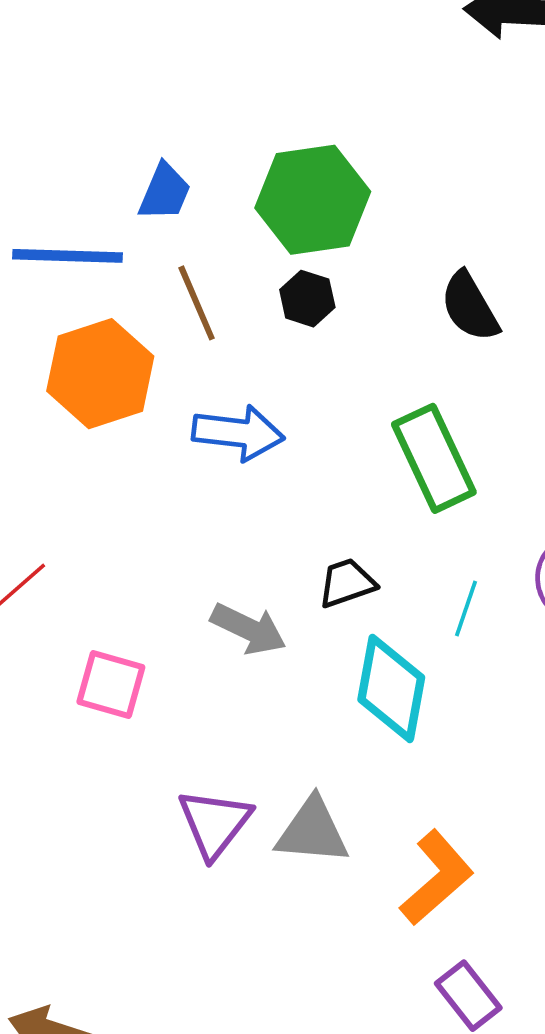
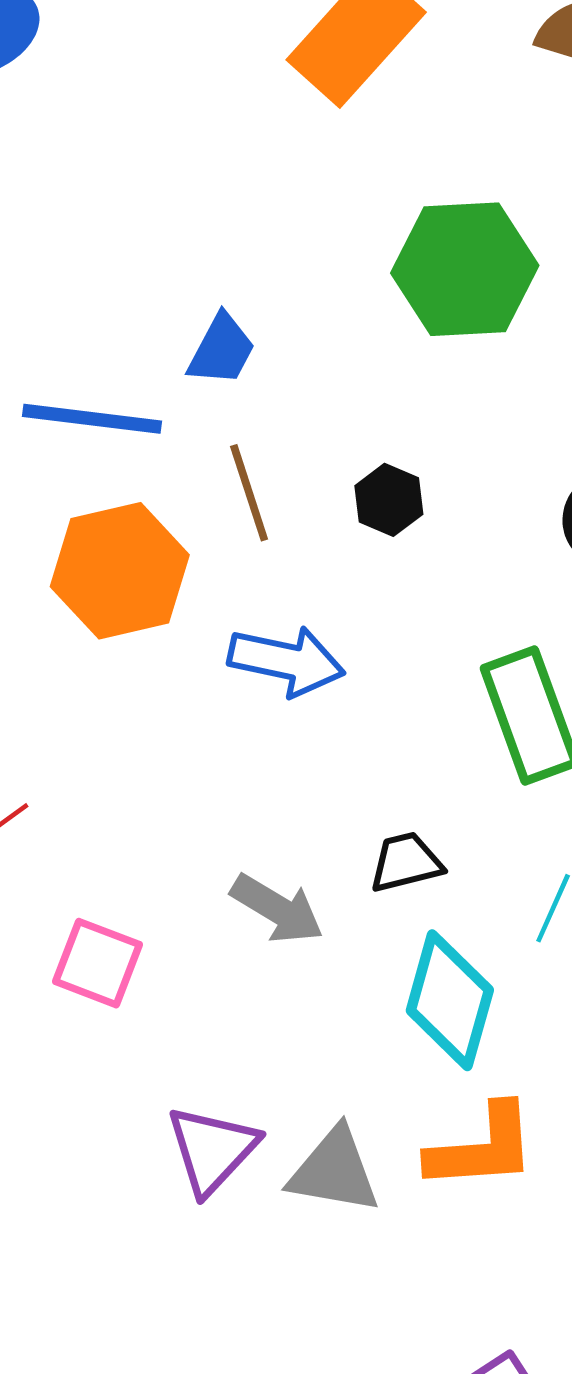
green hexagon: (313, 200) -> (465, 269), moved
orange L-shape: (437, 878) -> (482, 1148), moved, turned 32

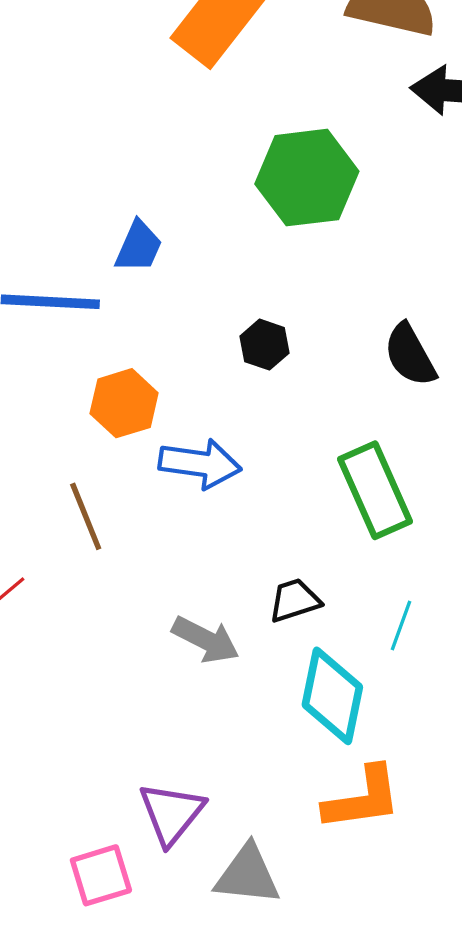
brown line: (249, 493) -> (86, 516), moved
orange hexagon: (120, 571) -> (124, 403), moved, size x0.7
pink square: (98, 963) -> (101, 875), moved, turned -34
gray triangle: (334, 1171) -> (247, 875), moved

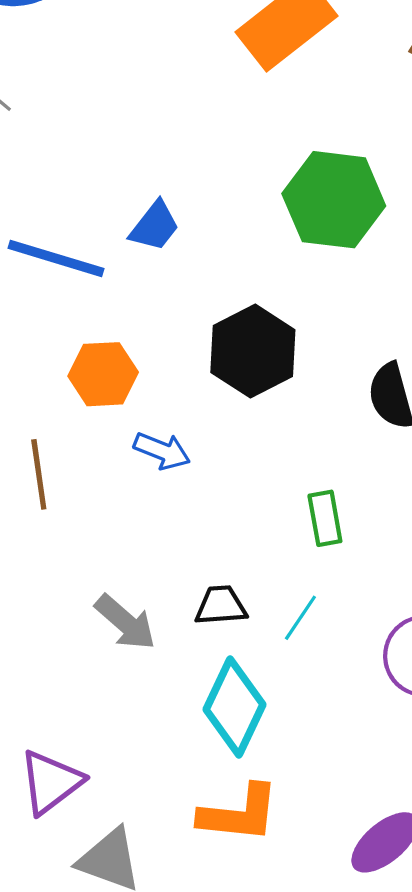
black hexagon: (264, 345) -> (253, 351), size x1.8
blue arrow: (200, 464) -> (162, 451), size x0.7
green rectangle: (375, 490) -> (325, 518), size x0.6
cyan line: (401, 626) -> (300, 618), moved

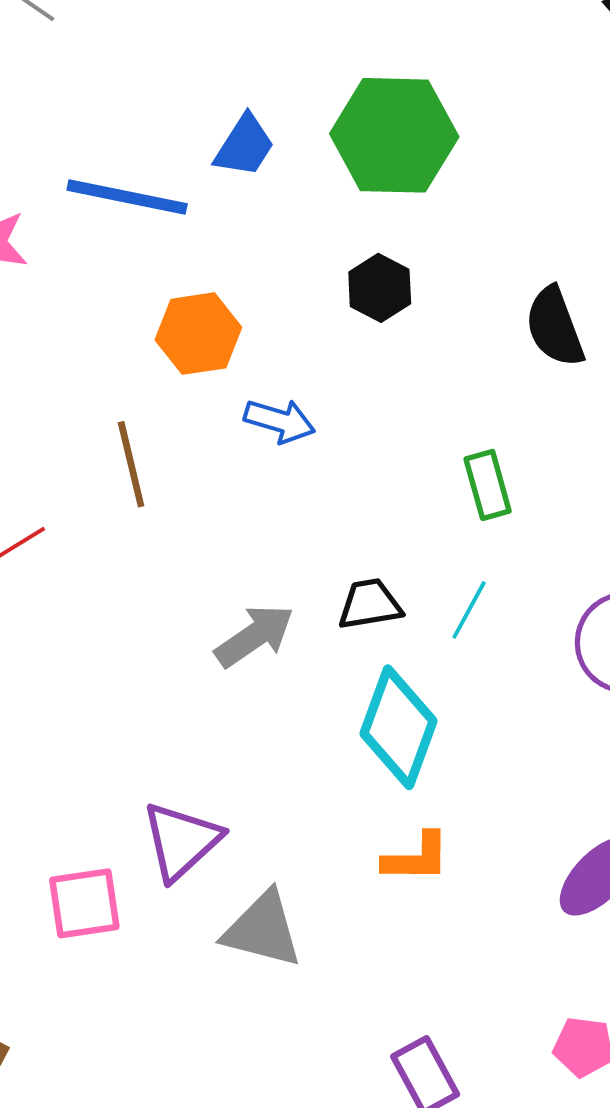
green hexagon: (334, 200) -> (394, 135), moved
black hexagon: (253, 351) -> (380, 288), size x0.6
gray arrow: (125, 622) -> (255, 636), turned -70
orange L-shape: (239, 814) -> (416, 858), size x0.7

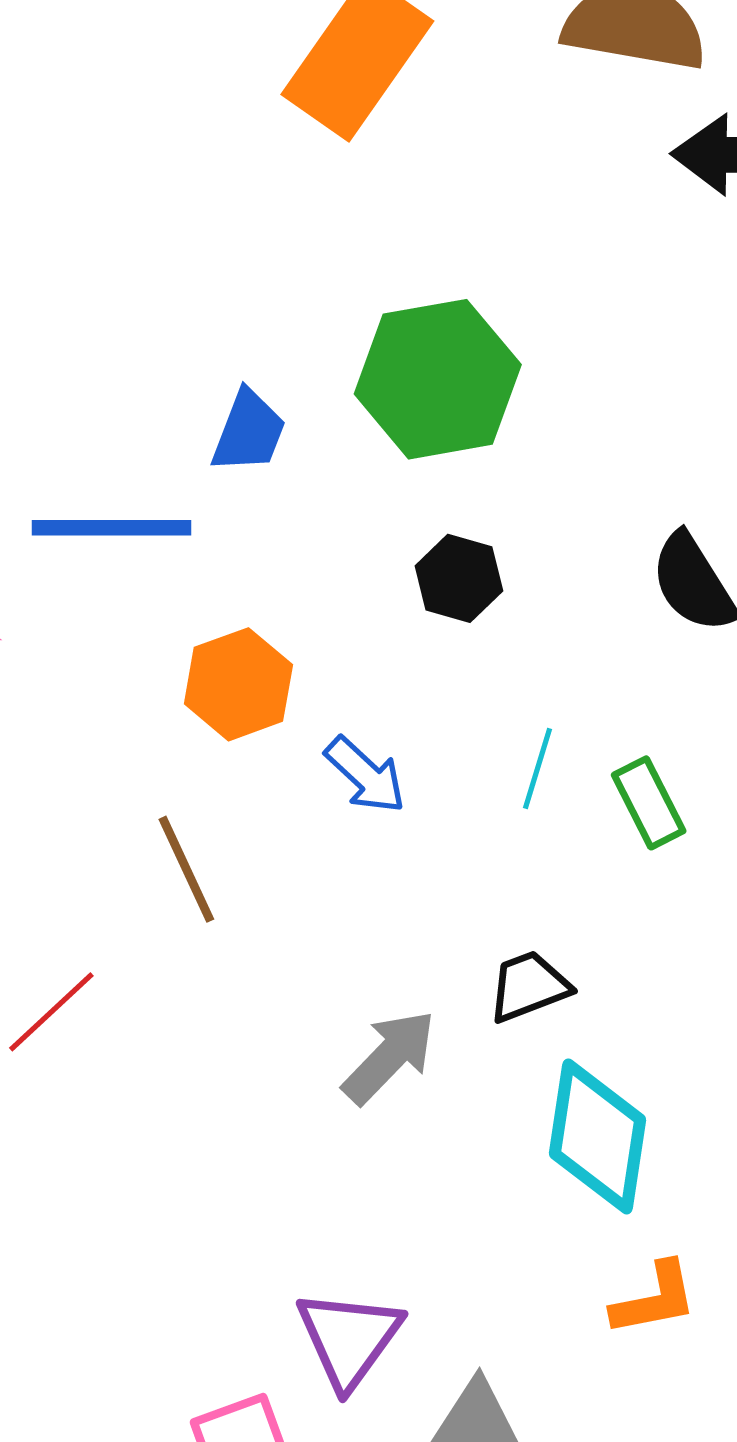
blue arrow: (280, 421) -> (365, 775), turned 38
cyan line: (469, 610) -> (538, 769), moved

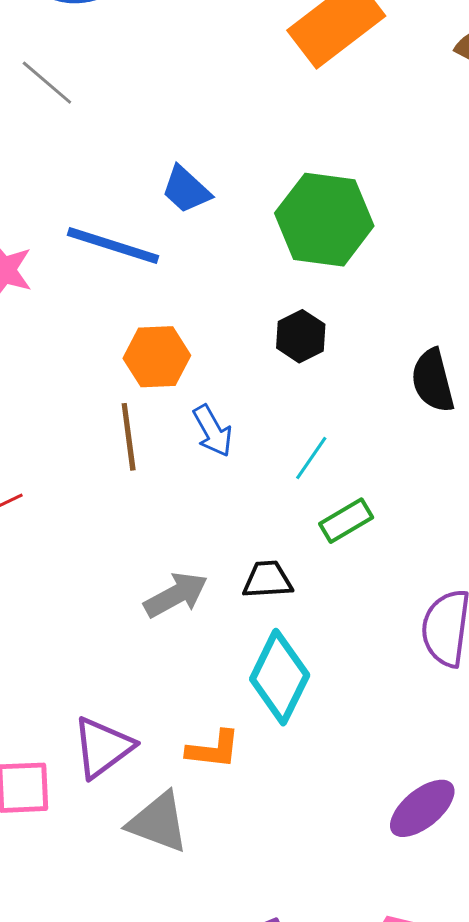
blue trapezoid: (249, 432) -> (186, 190), moved, turned 94
green rectangle: (649, 803) -> (346, 521), moved, turned 69
brown line: (186, 869) -> (129, 437), moved
orange L-shape: (654, 1299) -> (213, 749), moved

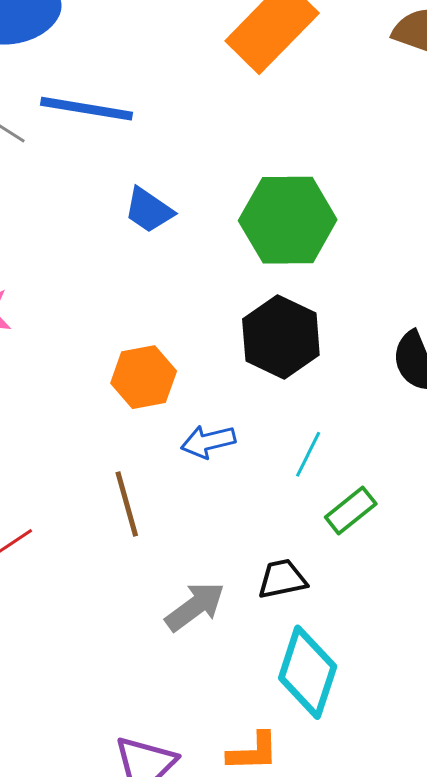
blue line: (113, 246) -> (86, 109), moved
black hexagon: (301, 336) -> (281, 337), size x1.6
blue arrow: (213, 431) -> (208, 442), turned 114
brown line: (129, 437) -> (127, 504), moved

